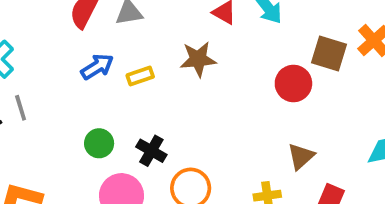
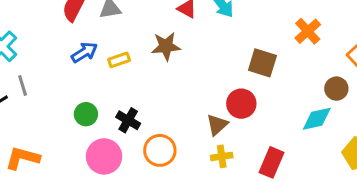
brown square: (329, 54) -> (262, 63), moved
red circle: (293, 83) -> (241, 104), moved
brown triangle: (301, 156) -> (217, 125), moved

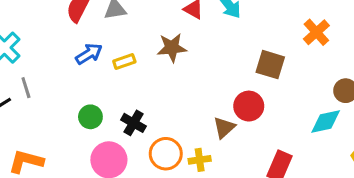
yellow cross: (222, 156) -> (200, 160), moved

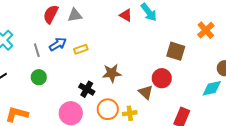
brown star: (172, 48) -> (112, 73), moved
gray line: (26, 88) -> (37, 50), moved
green circle: (90, 117) -> (39, 77), moved
brown triangle: (224, 128) -> (146, 92), turned -35

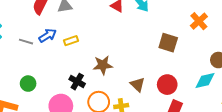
gray line: (37, 50) -> (26, 42), turned -56
green circle: (39, 77) -> (28, 84), moved
red circle: (162, 78) -> (167, 85), moved

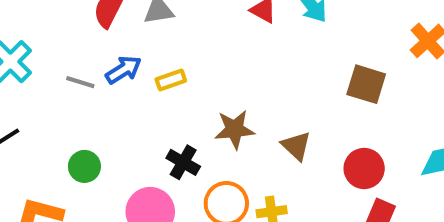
brown triangle: (138, 85) -> (296, 146), moved

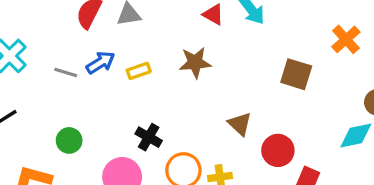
brown star: (235, 129) -> (195, 63), moved
red circle: (364, 168) -> (278, 150), moved

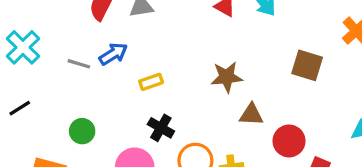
brown star: (195, 63) -> (227, 77), moved
yellow rectangle: (139, 71) -> (151, 82), moved
brown triangle: (240, 124) -> (251, 115), turned -40

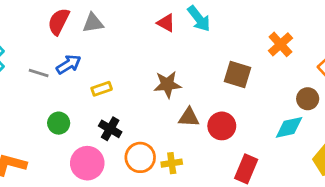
green circle: (82, 131) -> (59, 123), moved
red circle: (289, 141) -> (222, 126), moved

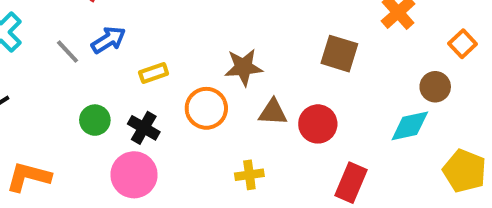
gray line: (39, 73) -> (67, 52), turned 30
black cross: (110, 129) -> (144, 128), moved
orange circle: (140, 157) -> (206, 108), moved

